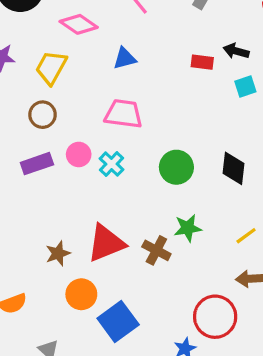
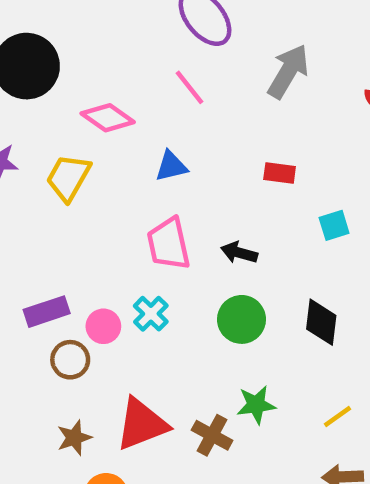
black arrow: (236, 51) -> (239, 253), moved
cyan square: (245, 86) -> (334, 225), moved
pink trapezoid: (123, 114) -> (169, 244), turned -111
brown circle: (43, 115) -> (70, 360), moved
pink circle: (79, 154) -> (103, 326), moved

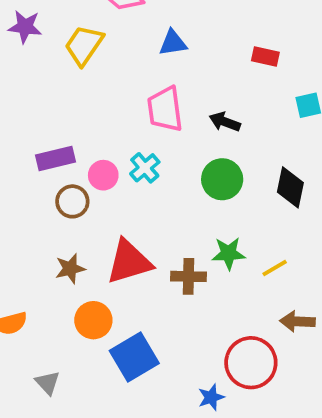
yellow line: (338, 417) -> (275, 268), moved
brown cross: (212, 435) -> (189, 276), turned -32

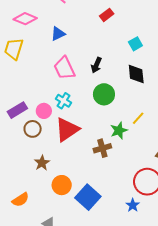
red rectangle: (265, 57) -> (107, 15), moved, turned -32
black arrow: (225, 122) -> (96, 65), turned -70
black diamond: (290, 187) -> (136, 74), moved
red triangle: (129, 262) -> (67, 130), moved
yellow line: (275, 268) -> (138, 118), moved

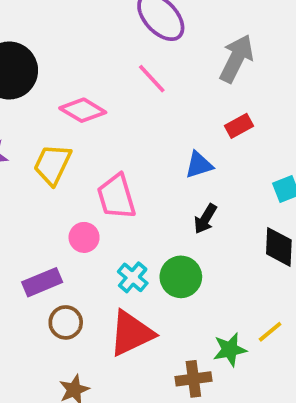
blue triangle: (58, 34) -> (199, 165), moved
pink trapezoid: (64, 68) -> (116, 197), moved
green circle: (104, 94) -> (181, 277), moved
pink circle: (44, 111) -> (84, 237), moved

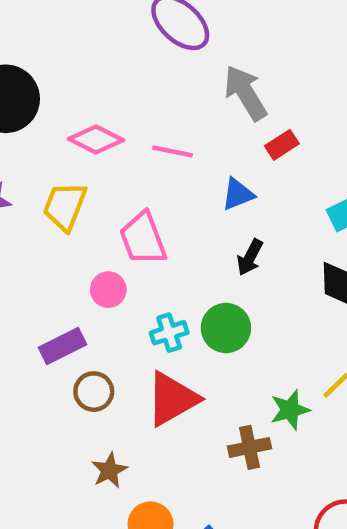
gray arrow: (236, 58) -> (246, 93), moved, turned -54
pink line: (152, 79) -> (172, 151), moved, turned -32
cyan cross: (133, 277) -> (169, 333), turned 36

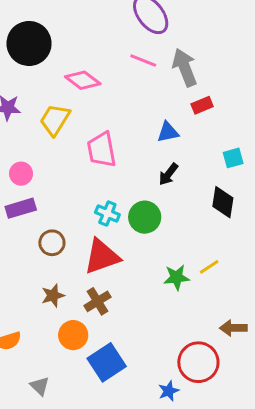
pink line: (172, 151) -> (143, 60), moved
pink circle: (108, 290) -> (21, 174), moved
cyan cross: (169, 333) -> (107, 214), turned 30
purple rectangle: (63, 346) -> (21, 208), moved
brown cross: (249, 447) -> (97, 301), moved, turned -30

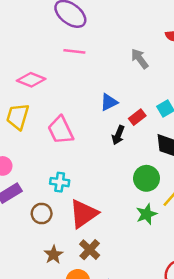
gray arrow: (185, 67) -> (140, 59), moved, size x0.7
red rectangle: (202, 105) -> (137, 117), moved
cyan cross: (107, 214) -> (60, 182), moved
green circle: (145, 217) -> (147, 178), moved

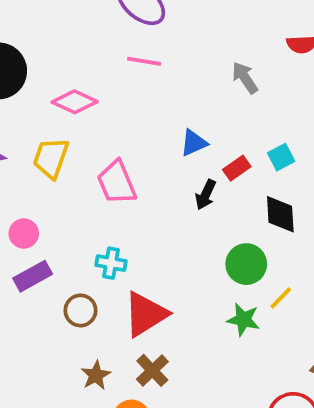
green star: (146, 214) -> (243, 320), turned 30

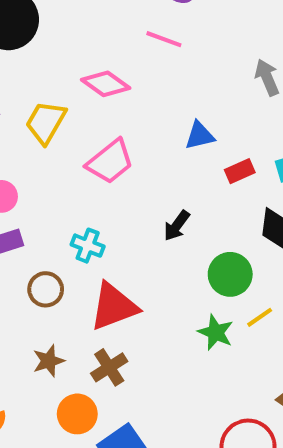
pink diamond: (75, 102) -> (106, 84), moved
pink trapezoid: (117, 182) -> (110, 162), turned -117
black arrow: (206, 195) -> (177, 226), moved

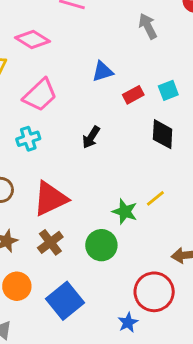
cyan cross: (88, 246) -> (28, 139), moved, turned -35
green circle: (230, 274) -> (101, 245), moved
orange circle: (77, 414) -> (17, 286), moved

